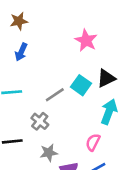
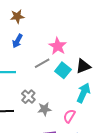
pink star: (86, 40) -> (58, 46), moved
gray line: (55, 95) -> (42, 63), moved
gray star: (49, 153) -> (44, 109), moved

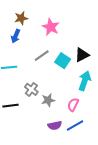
brown star: (17, 16) -> (21, 18), moved
pink star: (58, 46) -> (51, 27), moved

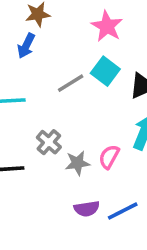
pink star: (51, 27) -> (107, 26), moved
cyan square: (63, 61) -> (105, 71), moved
pink semicircle: (73, 105) -> (109, 157), moved

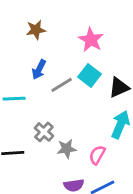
blue arrow: (26, 46) -> (39, 70), moved
pink semicircle: (109, 157) -> (97, 155), moved

